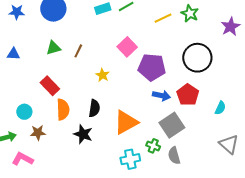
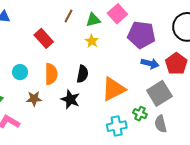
green triangle: (53, 48) -> (93, 20), moved
red rectangle: (50, 86) -> (44, 38), moved
cyan circle: (24, 112) -> (20, 72), moved
brown star: (38, 133) -> (34, 99), moved

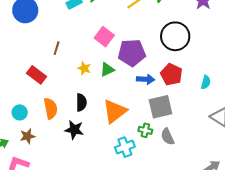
green triangle: (93, 20) -> (107, 70), moved
gray square: (159, 93) -> (161, 107), turned 30
brown star: (34, 99) -> (27, 136), moved

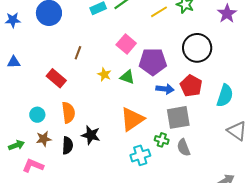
green triangle: (107, 70) -> (127, 77), turned 42
cyan semicircle: (206, 82) -> (225, 96), size x1.6
black semicircle: (81, 102) -> (68, 145), moved

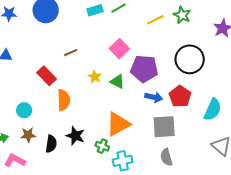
brown line: (78, 53) -> (71, 53), turned 40
orange semicircle: (68, 113) -> (64, 100), moved
green cross: (162, 140) -> (102, 146), moved

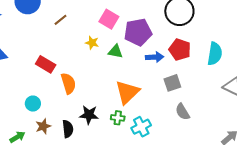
brown line: (71, 53) -> (61, 20), moved
yellow star: (95, 77) -> (92, 43), moved
gray square: (164, 127) -> (172, 83), size x0.7

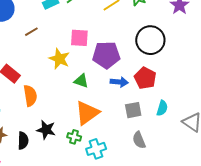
pink square: (109, 19) -> (79, 38), turned -36
yellow star: (92, 43) -> (59, 59), size x1.5
green triangle: (115, 52) -> (81, 81), moved
cyan semicircle: (215, 54) -> (162, 108), moved, size x0.7

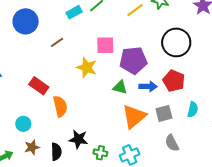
green triangle: (81, 81) -> (120, 87), moved
orange triangle: (87, 113) -> (134, 116), moved
green cross: (74, 137) -> (100, 153), moved

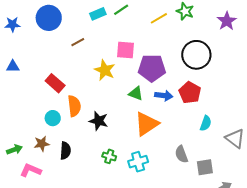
gray square: (164, 113) -> (205, 167), moved
cyan circle: (23, 124) -> (53, 118), moved
black star: (78, 139) -> (99, 121), moved

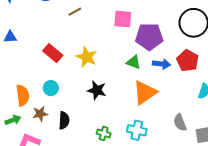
yellow star: (105, 70) -> (87, 57), moved
orange semicircle: (74, 106) -> (23, 95), moved
green cross: (109, 156) -> (104, 133), moved
cyan cross: (138, 162) -> (137, 130), turned 30

